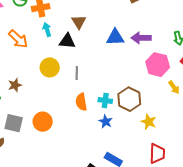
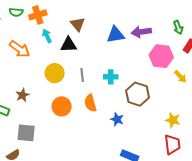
cyan cross: (105, 100) -> (111, 77), moved
orange circle: (43, 122) -> (62, 106), moved
yellow star: (149, 122) -> (173, 120), moved

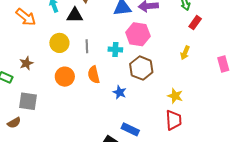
pink hexagon: (161, 56) -> (138, 34), moved
yellow arrow: (180, 77) -> (185, 53), turned 64

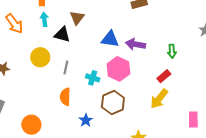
red rectangle: (195, 23) -> (164, 76), moved
yellow arrow: (185, 53) -> (159, 99), size x1.5
orange circle: (65, 77) -> (31, 125), moved

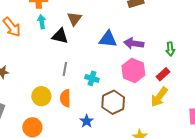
yellow circle: (40, 57) -> (41, 96), moved
pink hexagon: (118, 69) -> (133, 71), moved

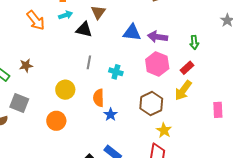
cyan arrow: (42, 22) -> (66, 15), turned 80
orange semicircle: (65, 98) -> (99, 98), moved
brown hexagon: (113, 102) -> (151, 104), moved

